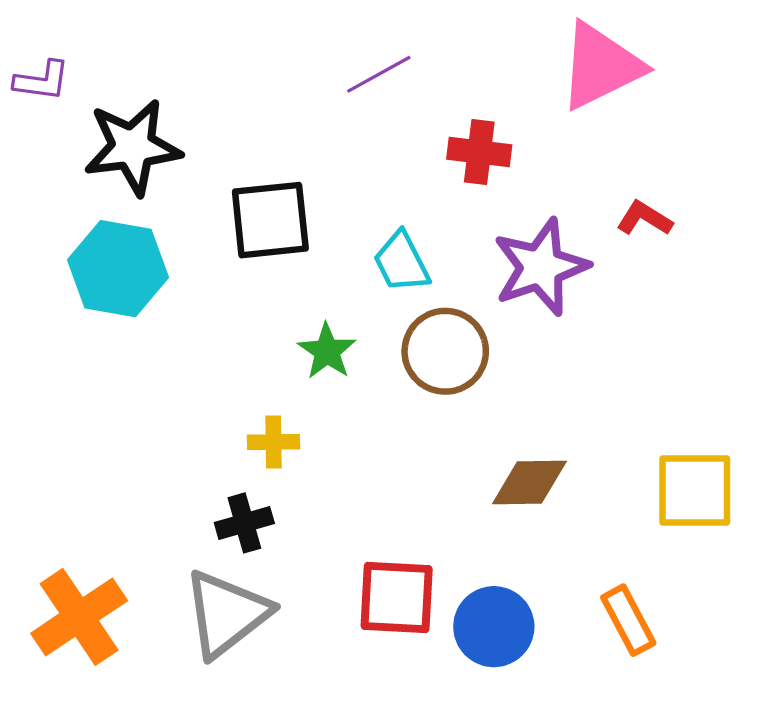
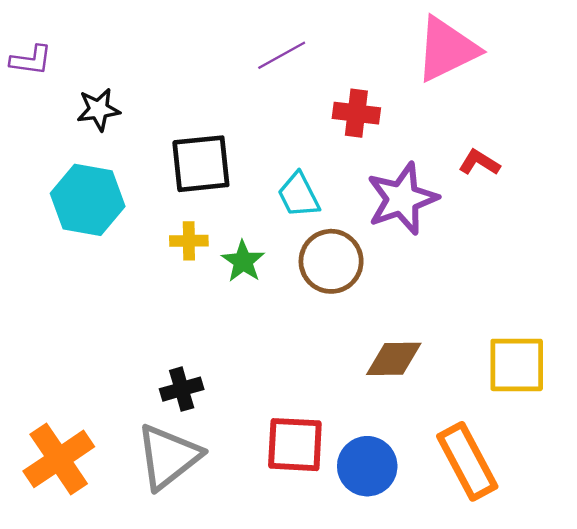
black star: (133, 147) -> (98, 110), size x0.6
yellow cross: (274, 442) -> (189, 241), moved
orange rectangle: (628, 620) -> (467, 461), size x1.5

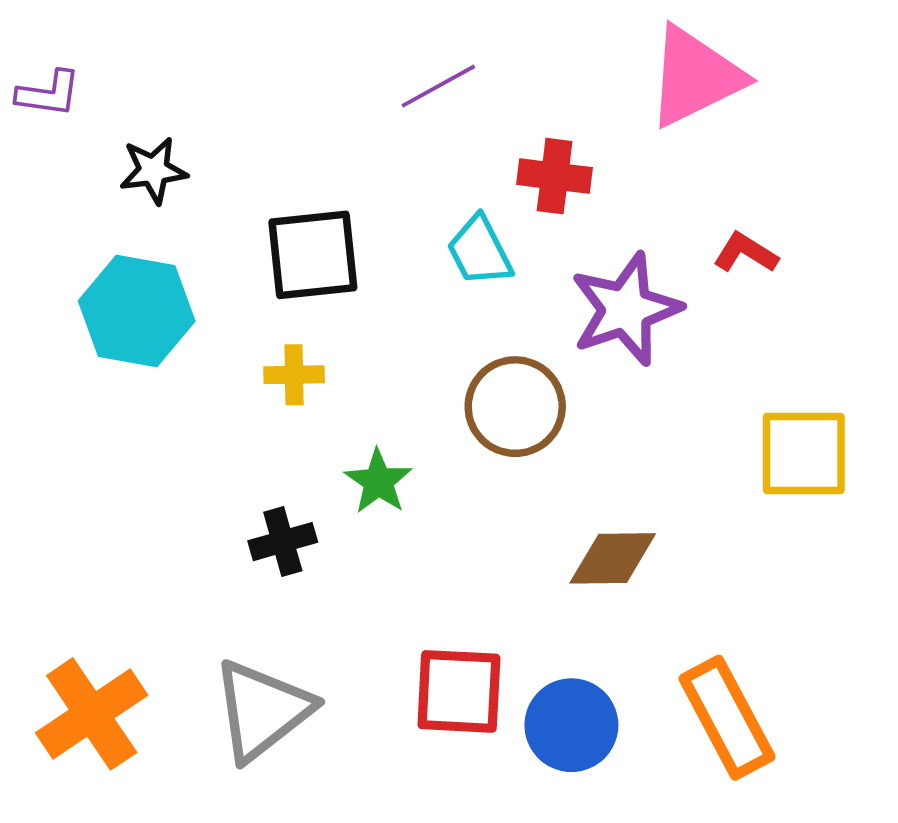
cyan trapezoid: (299, 195) -> (480, 251), moved
green star: (243, 261) -> (378, 482), moved
yellow square: (517, 365) -> (804, 453), moved
black cross: (182, 389) -> (283, 542), moved

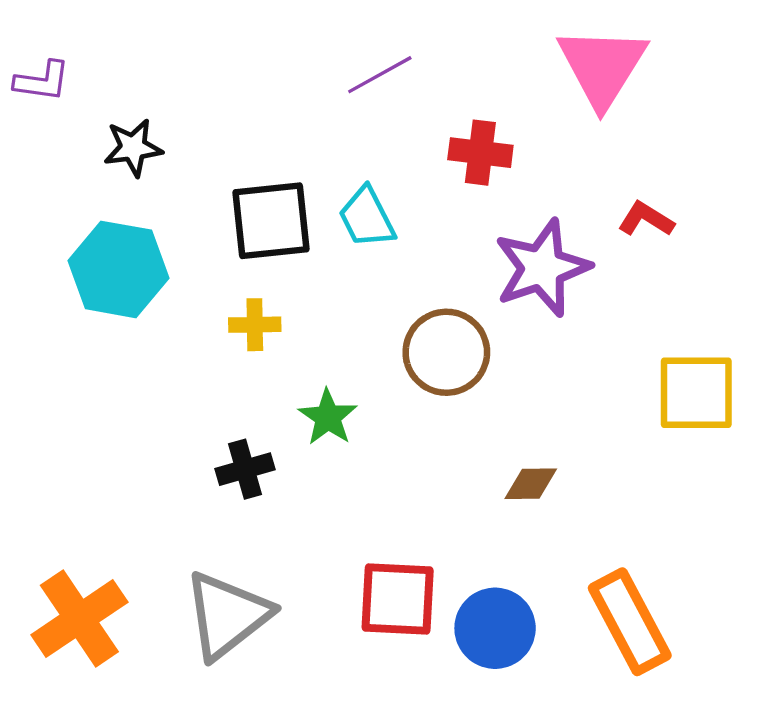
pink triangle: (695, 77) -> (602, 67), turned -32
cyan trapezoid: (480, 251) -> (367, 218), moved
brown diamond: (613, 558) -> (531, 484), size x0.7

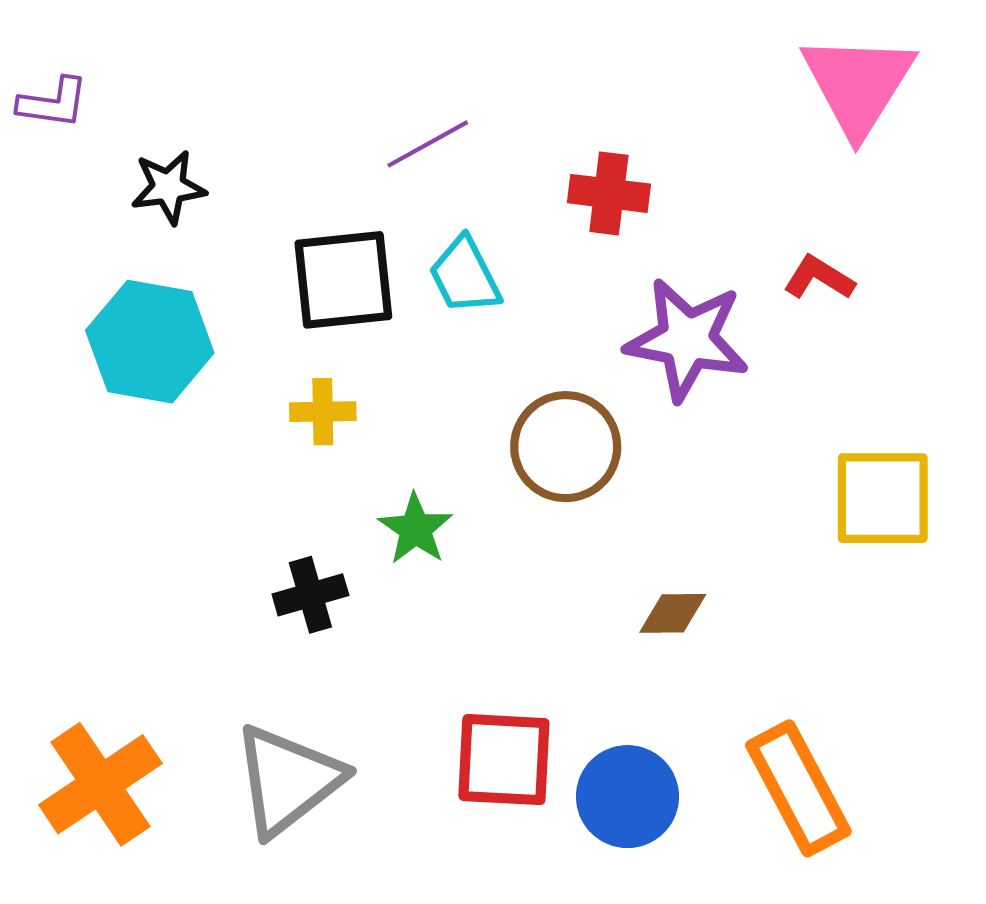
pink triangle: (602, 67) -> (858, 84), moved
purple line: (380, 75) -> (428, 144), moved
purple star: (542, 268) -> (687, 340), turned 30

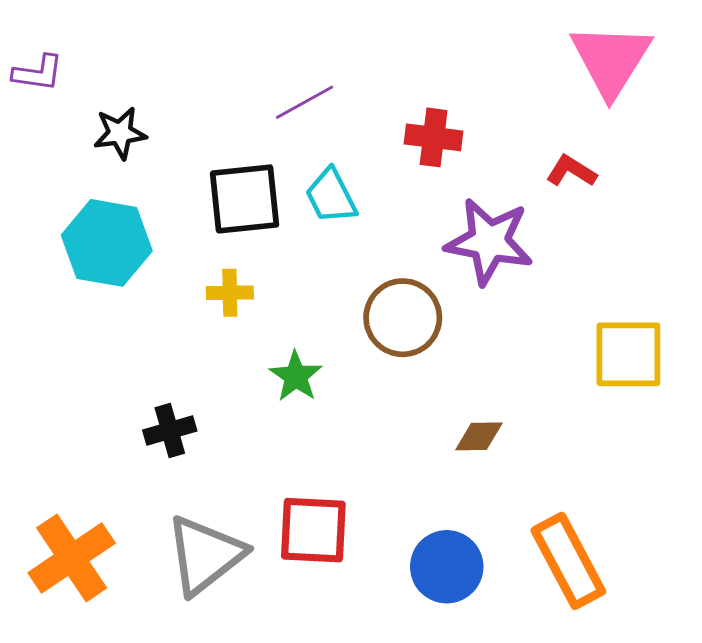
red L-shape: (819, 278) -> (571, 171), moved
black cross: (310, 595) -> (170, 430), moved
red square: (504, 760) -> (313, 530), moved

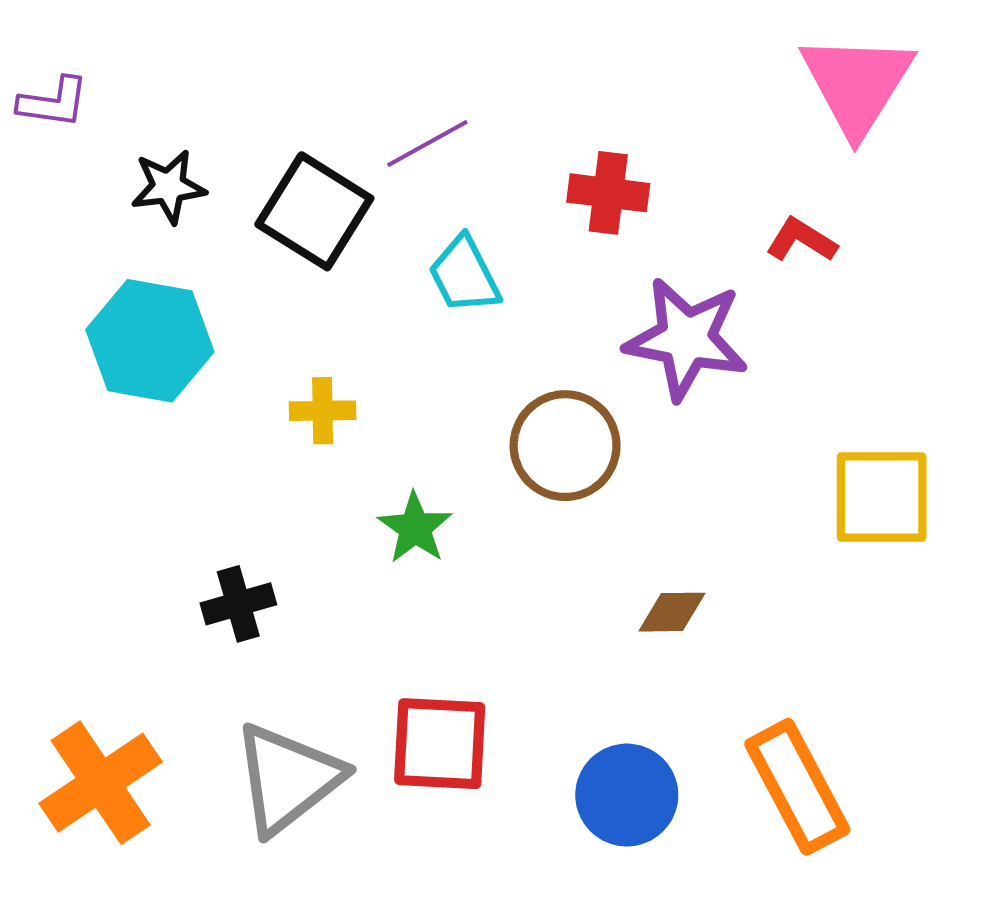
black square: (245, 199) -> (314, 211), moved, turned 38

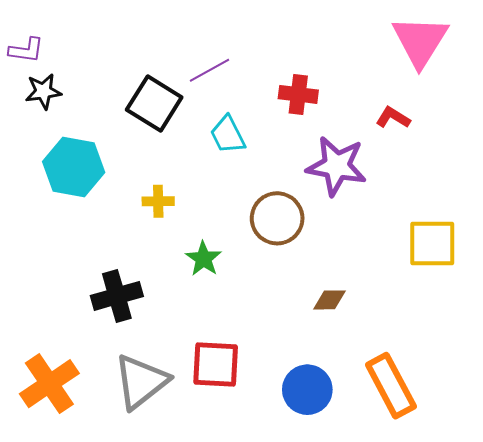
black star: (168, 187) -> (43, 91), moved
black cross: (238, 604) -> (117, 296), size x1.4

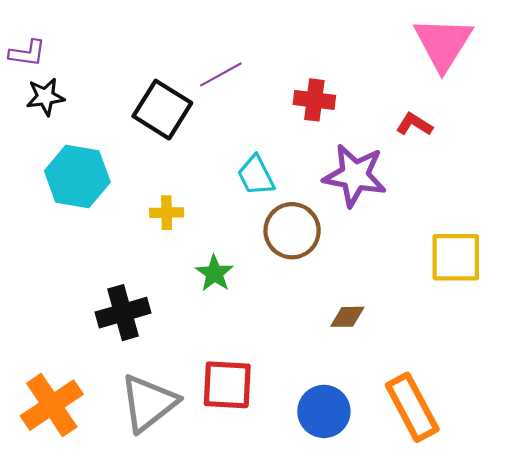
cyan trapezoid: (228, 135) -> (256, 175), moved

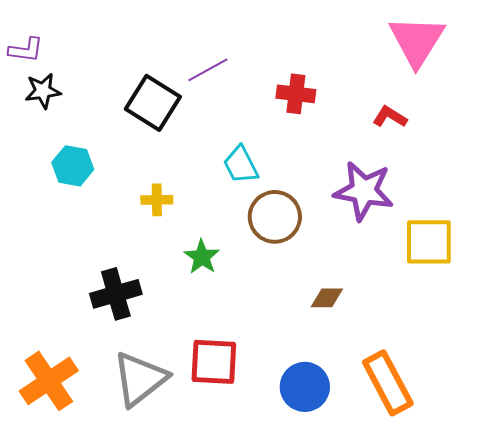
purple star: (355, 175) -> (364, 191), moved
cyan hexagon: (77, 176) -> (73, 166), size x0.7

